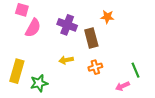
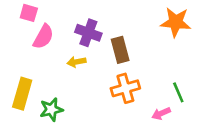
orange star: (107, 17) -> (176, 22), moved, size x1.6
yellow arrow: (66, 60) -> (76, 62), moved
orange cross: (95, 67) -> (125, 88), size x1.5

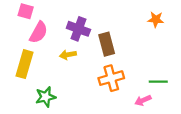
orange star: (176, 22) -> (156, 19), size x0.6
green line: (178, 92) -> (158, 82), turned -66
yellow rectangle: (22, 94) -> (24, 64), moved

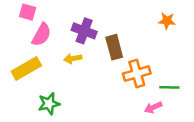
yellow rectangle: (24, 64) -> (26, 69), turned 44
orange cross: (111, 78) -> (137, 74), moved

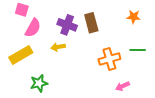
brown rectangle: (114, 47) -> (91, 23), moved
green line: (169, 87) -> (138, 50), moved

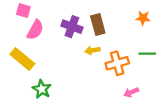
yellow arrow: (58, 47) -> (92, 50), moved
yellow rectangle: (21, 55) -> (22, 59), turned 70
green star: (39, 83) -> (42, 89), turned -30

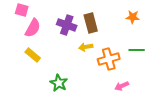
yellow rectangle: (22, 59) -> (33, 55), moved, size x0.7
green star: (42, 89) -> (59, 83), moved

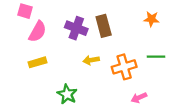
yellow arrow: (86, 47) -> (91, 60), moved
yellow rectangle: (33, 55) -> (38, 62), turned -56

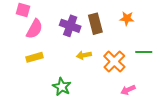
orange star: (151, 19) -> (127, 18), moved
orange cross: (124, 67) -> (114, 61), turned -30

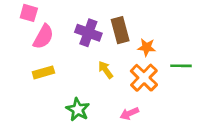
orange star: (127, 18) -> (147, 47), moved
yellow arrow: (84, 55) -> (106, 70), turned 64
pink arrow: (128, 90) -> (129, 113), moved

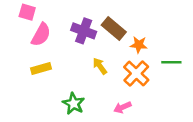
brown rectangle: (120, 30) -> (114, 28), turned -35

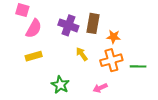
brown rectangle: (114, 28) -> (93, 23), turned 60
green line: (171, 62) -> (138, 66), moved
orange cross: (136, 74) -> (111, 60), turned 30

